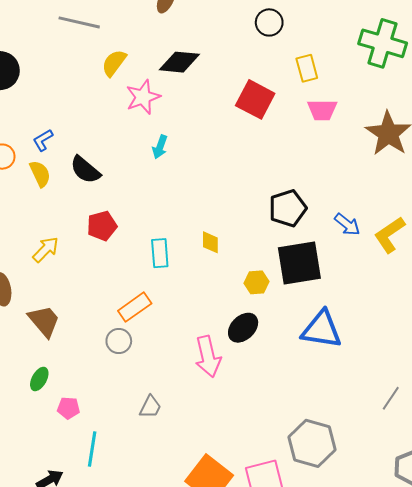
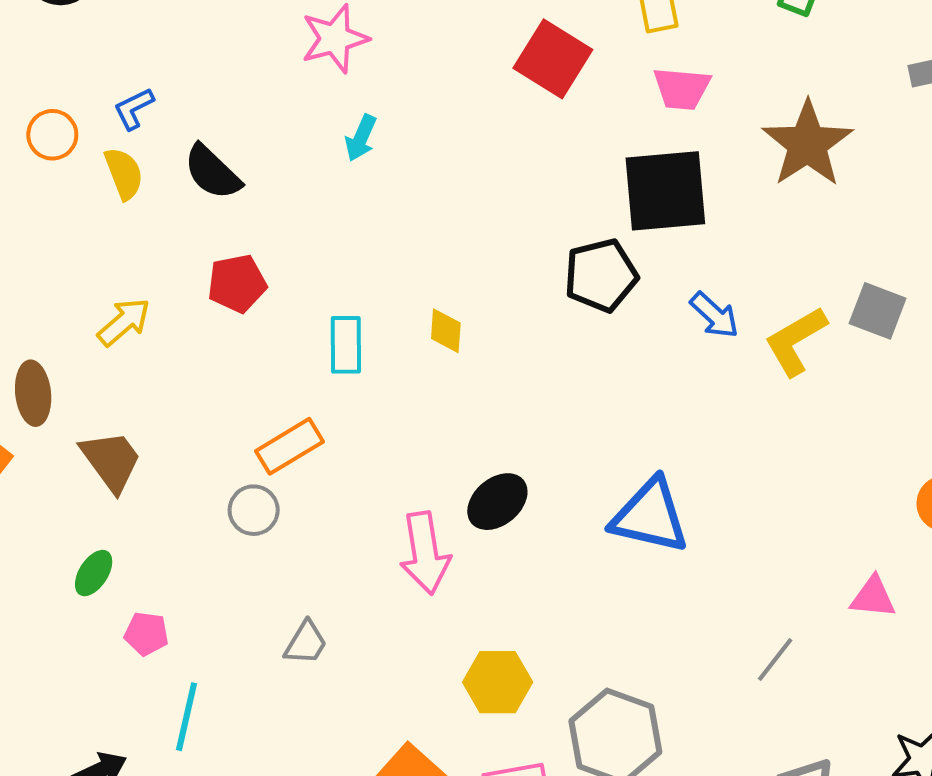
black square: (299, 263) -> (665, 191), moved
yellow hexagon: (256, 282) -> (498, 682), moved, size x1.4

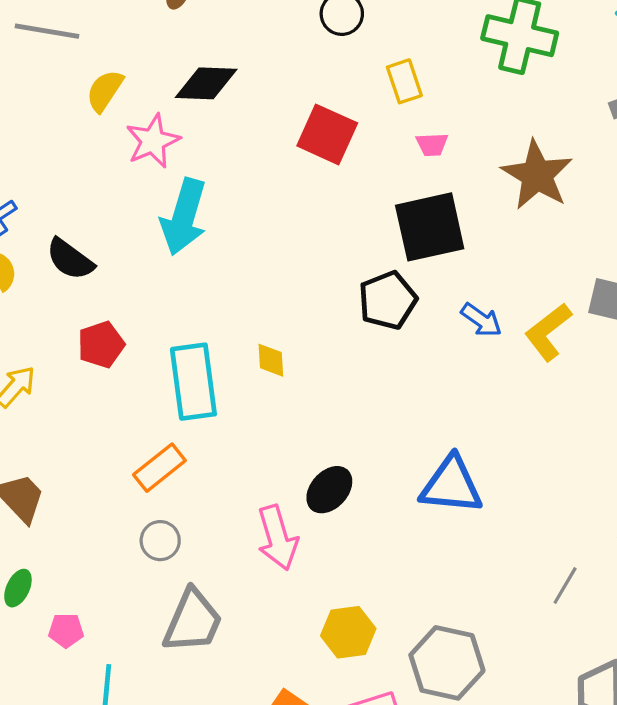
pink trapezoid: (682, 89) -> (432, 144), size x0.7
cyan arrow: (361, 138) -> (184, 217), size x2.0
cyan rectangle: (346, 345) -> (193, 382), size x1.6
gray circle: (254, 510) -> (160, 541), moved
gray trapezoid: (306, 643) -> (193, 621), size x1.8

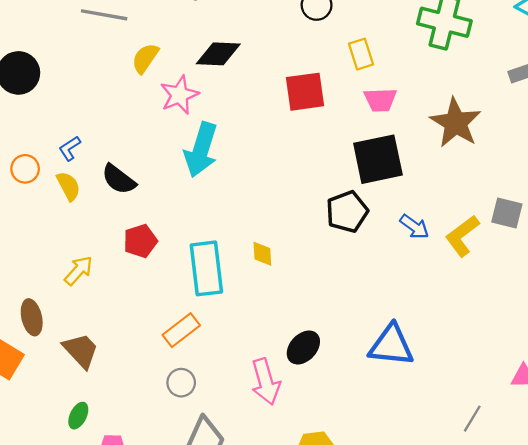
red square: (327, 134) -> (305, 92), turned -33
pink trapezoid: (432, 144) -> (380, 100), size x1.4

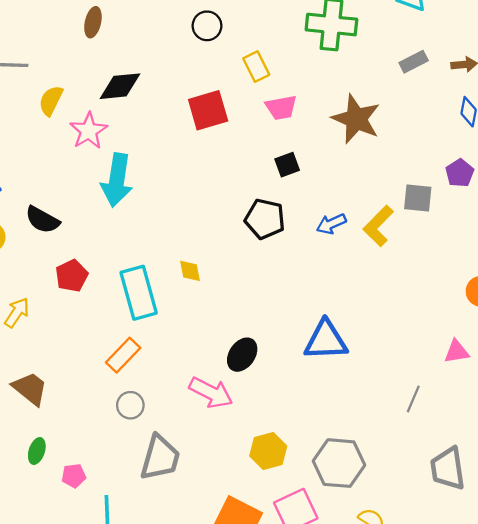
black square: (378, 159) -> (287, 165), size x0.5
black pentagon: (347, 212) -> (265, 219), turned -30
blue arrow: (414, 227) -> (331, 224), turned 128
pink arrow: (266, 382) -> (211, 393), turned -39

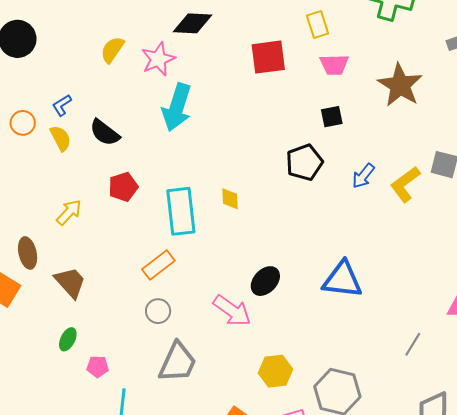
yellow semicircle: (51, 101) -> (112, 50), moved
black pentagon: (265, 219) -> (304, 162), turned 30
blue arrow: (331, 224) -> (363, 176), turned -36

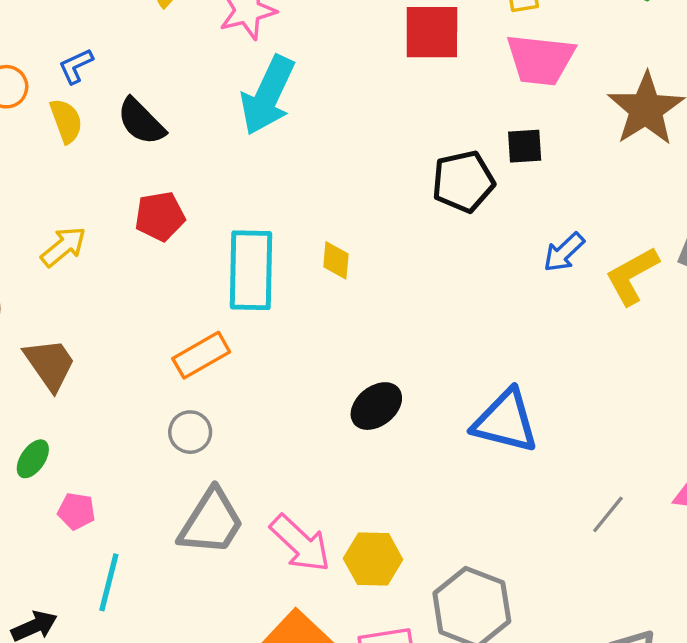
pink trapezoid: (334, 65) -> (540, 60), size x1.4
black pentagon: (304, 162) -> (463, 182), moved
pink arrow: (232, 311) -> (300, 543), moved
gray line: (413, 344) -> (608, 514), moved

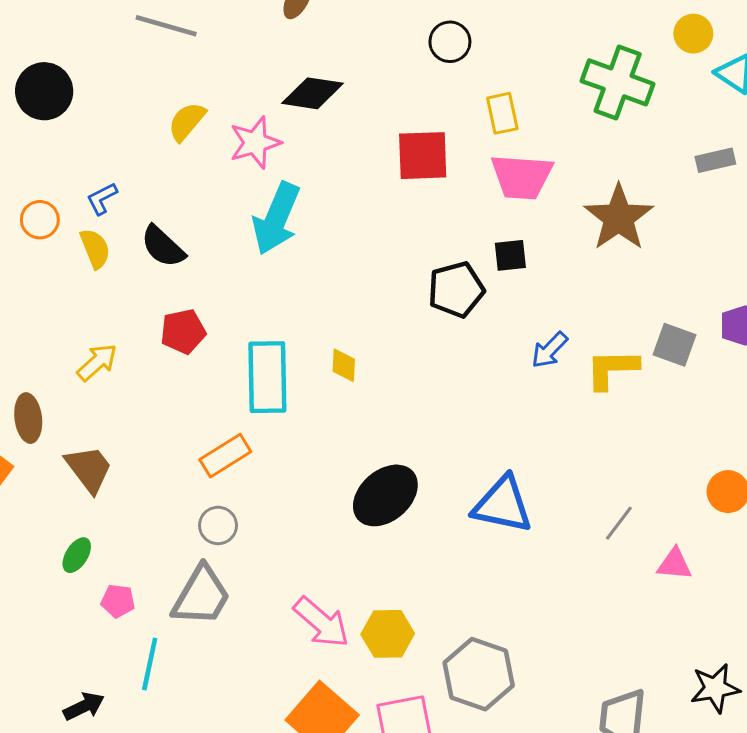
yellow L-shape: (632, 276) -> (612, 369), turned 30
black ellipse: (376, 406) -> (385, 495), size x1.4
gray line: (608, 514) -> (619, 523), moved
gray trapezoid: (211, 522) -> (201, 596), moved

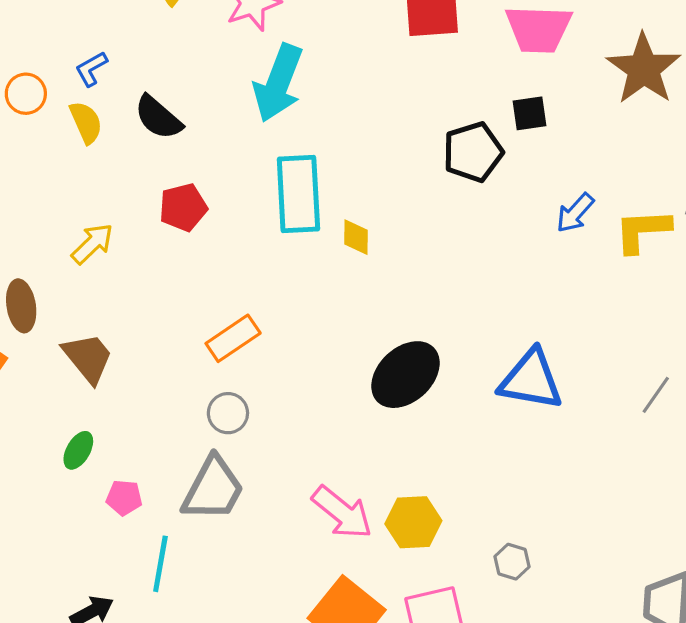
cyan rectangle: (267, 377) -> (298, 194), moved
gray hexagon: (479, 674) -> (512, 562), size x0.5

